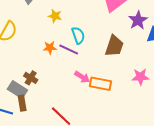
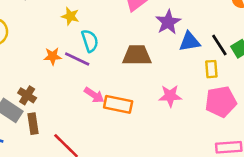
yellow star: (55, 16) -> (70, 16), moved
brown trapezoid: (114, 46) -> (137, 55), turned -110
brown rectangle: (22, 103) -> (33, 124), moved

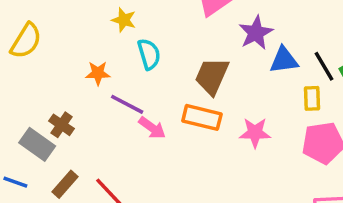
brown trapezoid: (137, 55) -> (212, 76), turned -68
purple line: (77, 59) -> (127, 104), moved
orange rectangle: (118, 104) -> (202, 117), moved
brown rectangle: (33, 124) -> (65, 184), moved, turned 48

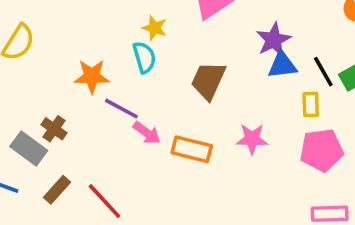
yellow star: (124, 20) -> (155, 28), moved
purple star: (256, 33) -> (274, 40), moved
orange star: (98, 73) -> (92, 76), size x1.4
orange rectangle: (202, 117) -> (192, 149), moved

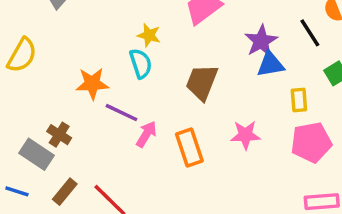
black line: (323, 72) -> (310, 33), moved
pink arrow: (147, 133) -> (146, 134), turned -92
orange rectangle: (192, 149) -> (189, 147), turned 60

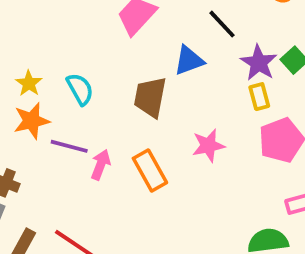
black line: (310, 33) -> (222, 24), moved
yellow star: (149, 35) -> (29, 83), moved, turned 30
purple star: (261, 41) -> (259, 63), moved
blue triangle: (270, 64) -> (189, 60), moved

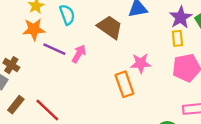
brown trapezoid: (150, 97) -> (110, 27), turned 104
pink arrow: (101, 165) -> (79, 54), moved
orange rectangle: (150, 170) -> (124, 84), moved

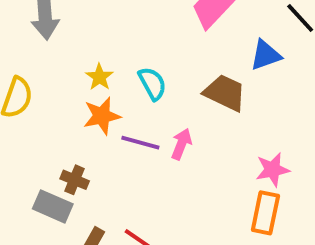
pink star: (141, 63) -> (273, 170), moved
orange rectangle: (124, 84) -> (265, 213), moved, turned 40

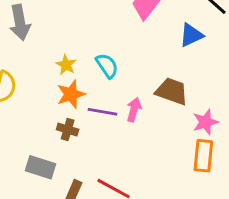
brown trapezoid: (225, 93) -> (172, 91), moved
brown cross: (75, 180) -> (68, 130), moved

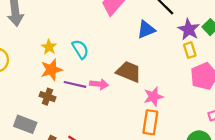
pink arrow: (134, 110) -> (99, 84), turned 78

